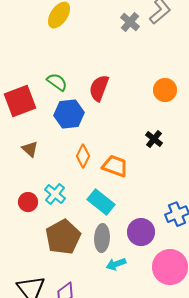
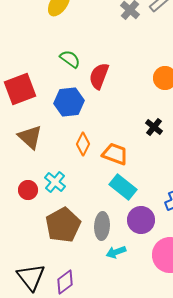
green semicircle: (57, 82) -> (70, 59), moved
brown triangle: (30, 149) -> (30, 137), size x1.5
cyan rectangle: (101, 202) -> (123, 187), moved

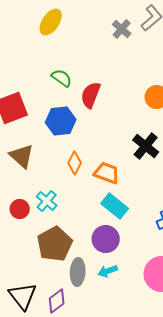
black cross: (154, 127) -> (146, 146), size x1.5
purple circle: (141, 220) -> (106, 239), moved
gray ellipse: (102, 226) -> (78, 272), moved

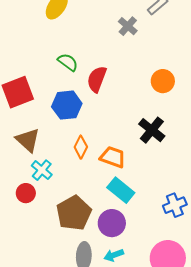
gray cross: (122, 29) -> (128, 26), moved
cyan cross: (47, 201) -> (42, 170), moved
brown pentagon: (55, 244) -> (74, 213), moved

